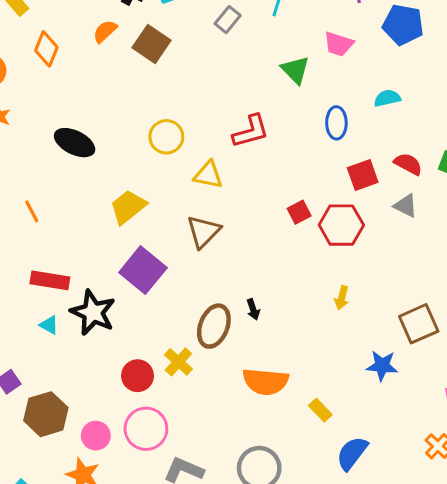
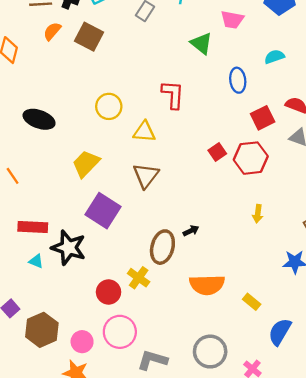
red L-shape: (251, 131) -> (173, 95), turned -64
black arrow: (253, 309) -> (191, 231), turned -91

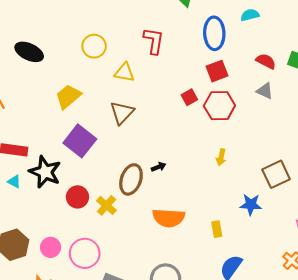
blue ellipse: (238, 80) -> (214, 33), size x1.4
red square: (263, 118) -> (217, 71), moved
red circle: (109, 292) -> (77, 197), moved
yellow rectangle: (252, 302) -> (217, 229), moved, turned 35
pink circle: (82, 342) -> (51, 247), moved

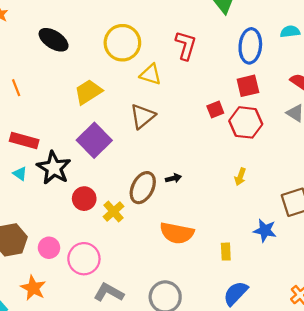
yellow circle: (94, 46) -> (122, 43), size x1.4

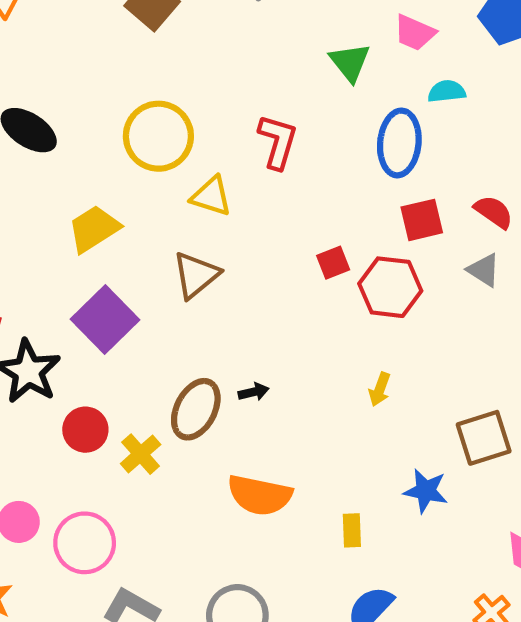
cyan semicircle: (290, 32) -> (447, 91), moved
red square: (248, 86) -> (422, 220), moved

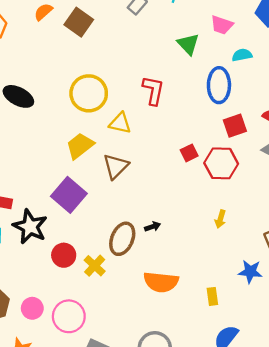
yellow trapezoid: (94, 229) -> (80, 146), moved

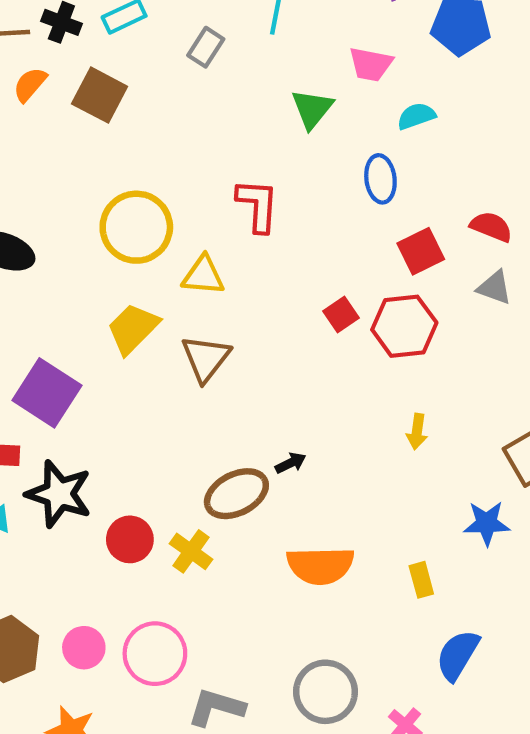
green triangle: (188, 44) -> (312, 109), turned 30
blue ellipse: (219, 85) -> (380, 179), size x0.7
purple square: (69, 195) -> (47, 393), moved
brown ellipse: (122, 239) -> (236, 494), turned 48

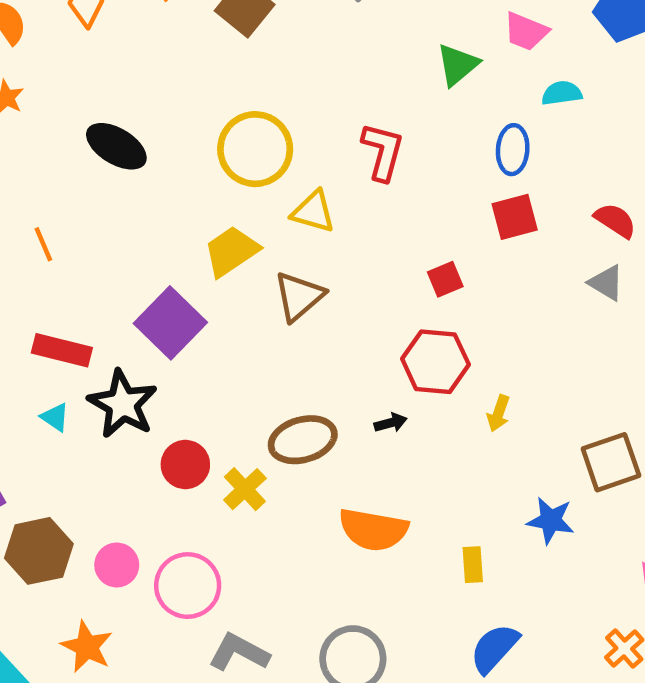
red square: (421, 251) -> (515, 217), moved
red hexagon: (404, 326) -> (435, 362), moved
purple square: (47, 393) -> (170, 323), moved
black arrow: (291, 463) -> (391, 423), moved

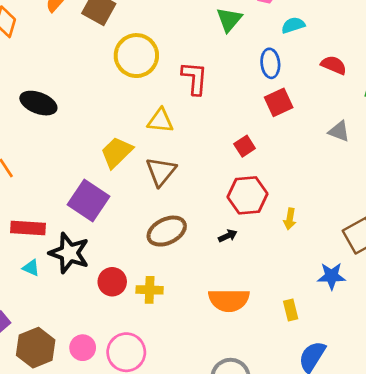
yellow circle: (255, 149) -> (136, 56), moved
red semicircle: (615, 221) -> (334, 65), moved
brown ellipse: (303, 440) -> (167, 231), moved
yellow cross: (245, 489) -> (150, 290), turned -35

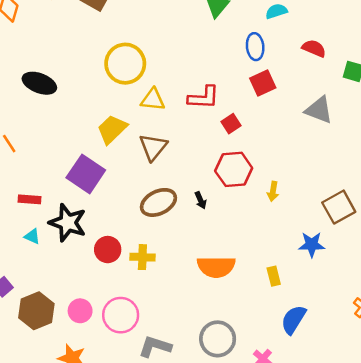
yellow circle: (136, 56) -> (125, 64), moved
red L-shape: (195, 78) -> (204, 98), moved, turned 88
gray triangle: (339, 131) -> (319, 110), size x1.4
red rectangle: (28, 228) -> (29, 199), size x0.7
black arrow: (228, 236) -> (201, 200), moved, turned 91

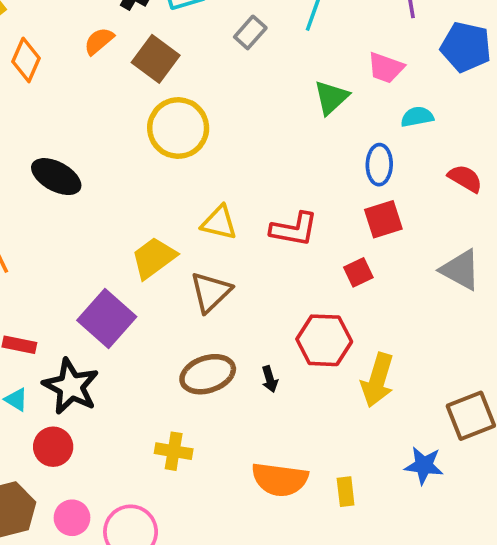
yellow circle: (125, 64) -> (178, 128), moved
red square: (231, 124) -> (358, 272), moved
yellow arrow: (273, 191) -> (377, 380), size x1.8
red circle: (108, 250) -> (53, 447), moved
yellow rectangle: (274, 276) -> (346, 492), moved

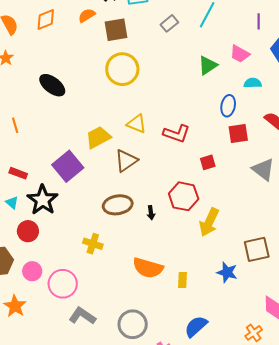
brown square: (156, 59) -> (116, 30), turned 35
orange diamond: (26, 60) -> (46, 20), turned 35
red square: (383, 219) -> (238, 134), moved

